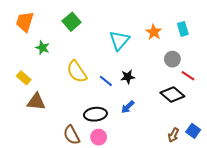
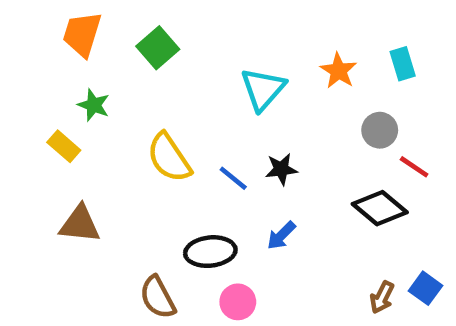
orange trapezoid: (25, 22) -> (82, 34), moved
yellow rectangle: (24, 78) -> (64, 146), moved
pink circle: (99, 137) -> (238, 302), moved

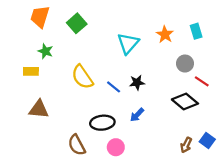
yellow rectangle: (64, 146) -> (31, 71), turned -40

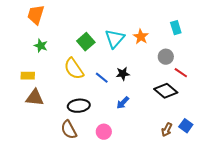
green square: (77, 23) -> (86, 42), moved
orange star: (165, 34) -> (141, 37), moved
yellow rectangle: (31, 71) -> (28, 76), moved
black ellipse: (102, 123) -> (79, 106), moved

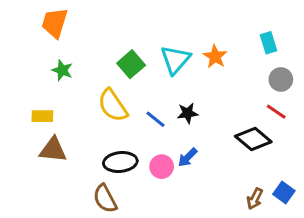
gray circle: (166, 57) -> (281, 79), moved
pink circle: (104, 132) -> (162, 167), moved

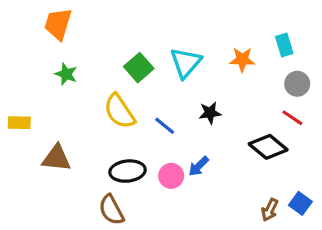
orange star: (215, 57) -> (242, 60), moved, turned -30
black star: (188, 113) -> (210, 113), moved
yellow rectangle: (42, 116) -> (19, 123), moved

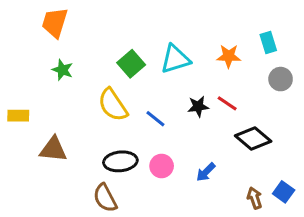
cyan triangle: (186, 63) -> (175, 59), turned 32
red line: (292, 118) -> (227, 103), moved
blue arrow: (199, 166) -> (206, 172), moved
brown arrow: (270, 210) -> (255, 198), turned 135

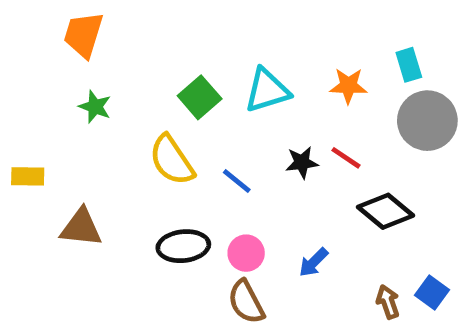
gray circle: (281, 79) -> (427, 121), size x1.6
brown semicircle: (105, 198) -> (246, 302), moved

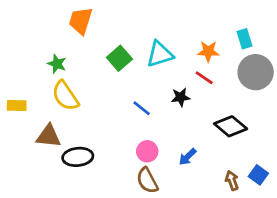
orange trapezoid: (83, 35) -> (81, 21), moved
red line: (346, 158) -> (204, 78), moved
yellow semicircle: (172, 160) -> (65, 96), moved
black ellipse: (183, 246) -> (78, 157), moved

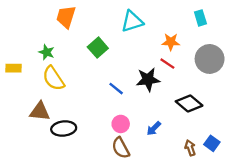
cyan rectangle: (244, 39) -> (200, 18), moved
cyan triangle: (160, 54) -> (132, 21), moved
black star: (181, 97) -> (148, 79), size x1.5
yellow rectangle: (17, 106) -> (14, 68), moved

